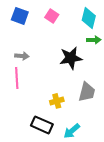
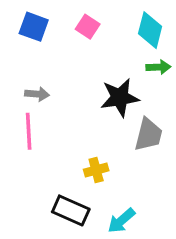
gray trapezoid: (87, 92) -> (148, 135), moved

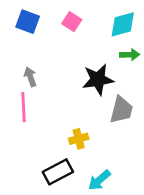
cyan diamond: (150, 30) -> (123, 24), turned 60
gray arrow: (37, 94) -> (30, 77), turned -114
black rectangle: (71, 210) -> (58, 172), turned -52

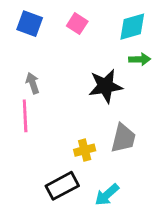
gray trapezoid: (121, 110) -> (123, 138), moved

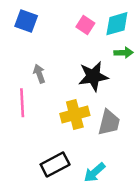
pink square: (77, 24) -> (85, 25), moved
gray arrow: (33, 83) -> (39, 74), moved
yellow cross: (85, 150) -> (75, 114), moved, size x1.5

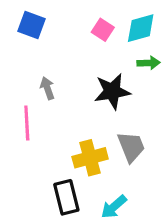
yellow cross: (75, 114) -> (90, 158), moved
gray trapezoid: (109, 122) -> (131, 147), turned -36
black rectangle: (55, 164) -> (66, 197), turned -76

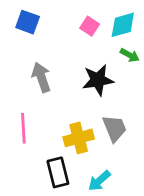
green arrow: (149, 63) -> (130, 55), turned 30
gray arrow: (47, 88) -> (41, 77), size x1.5
pink line: (27, 123) -> (23, 128), moved

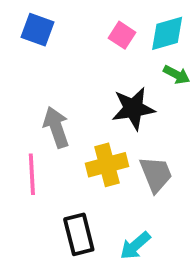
gray arrow: (41, 77) -> (56, 127), moved
yellow cross: (79, 138) -> (107, 165), moved

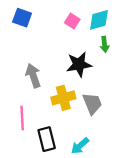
green arrow: (177, 75) -> (105, 44), turned 56
pink line: (32, 174) -> (22, 118), moved

